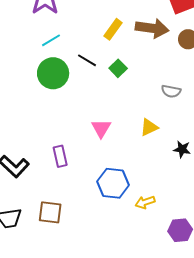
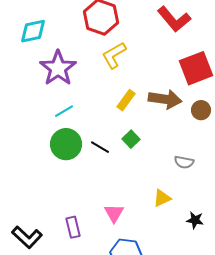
black line: (87, 60) -> (100, 147), moved
pink triangle: (101, 128) -> (114, 213), moved

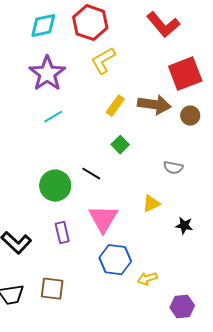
cyan diamond: (33, 31) -> (43, 26), moved
green circle: (66, 144) -> (55, 186), moved
black line: (100, 147) -> (91, 174), moved
pink triangle: (114, 213) -> (103, 219), size x1.5

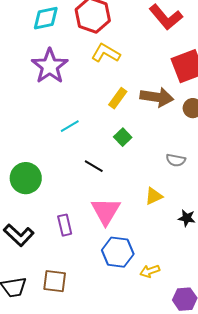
yellow L-shape: (103, 61) -> (106, 53), turned 60
cyan line: (53, 117) -> (70, 126), moved
green circle: (55, 186) -> (26, 178), moved

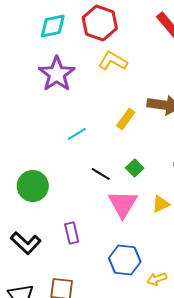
yellow rectangle: (118, 98) -> (126, 119), moved
green square: (123, 137) -> (135, 168), moved
pink triangle: (106, 211) -> (123, 204), moved

